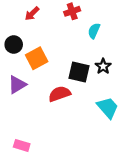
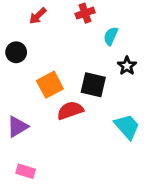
orange square: (37, 58) -> (50, 85), moved
black star: (103, 66) -> (127, 66), moved
purple triangle: (17, 85) -> (17, 127), moved

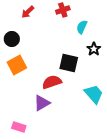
orange square: (50, 85) -> (17, 65), moved
purple triangle: (17, 127) -> (42, 103), moved

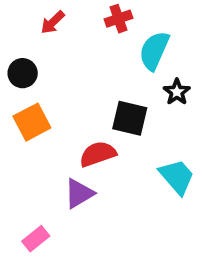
cyan semicircle: (82, 27) -> (154, 51), size x1.5
pink rectangle: (19, 127) -> (36, 239), turned -56

